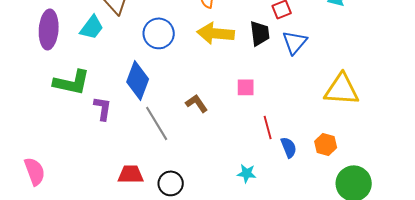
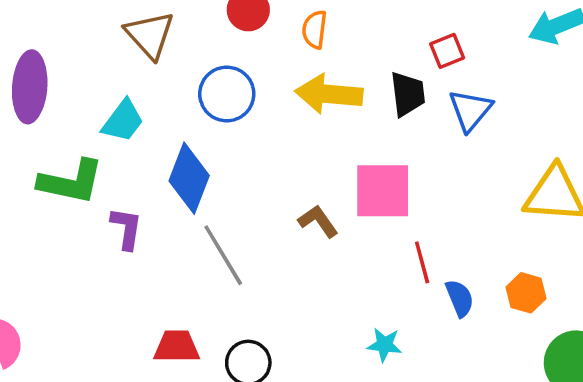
cyan trapezoid: (92, 27) -> (123, 121), moved
pink square: (246, 87) -> (383, 191), size x1.8
brown L-shape: (197, 103) -> (318, 221), moved

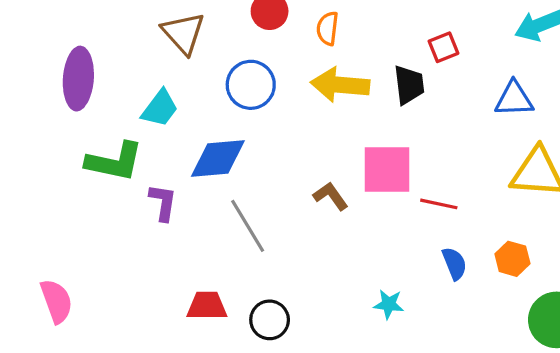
blue triangle: (470, 110) -> (514, 99), moved, turned 48
blue diamond: (189, 178) -> (218, 158), turned 64
red line: (422, 262) -> (439, 204), moved, turned -63

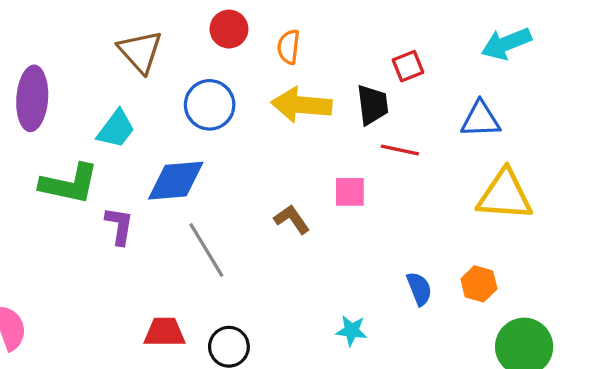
pink square: (387, 169) -> (350, 192), size x0.6
red line: (439, 204) -> (400, 150), moved

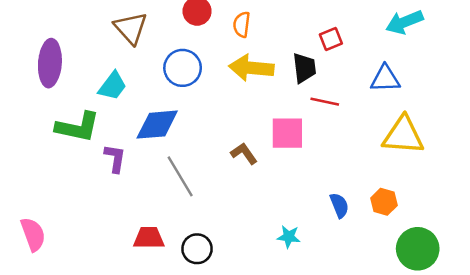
pink square: (350, 192) -> (287, 133), size x1.4

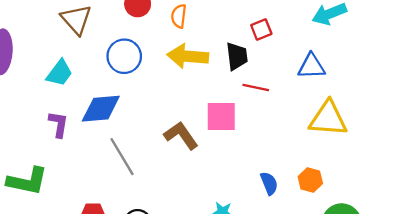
green L-shape: (78, 127) -> (27, 181), moved
brown L-shape: (244, 154) -> (181, 135), size x1.4
purple L-shape: (115, 158) -> (58, 124), moved

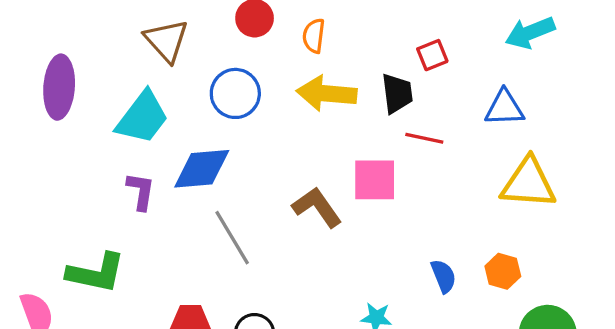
cyan trapezoid: (60, 73) -> (142, 117), size x1.4

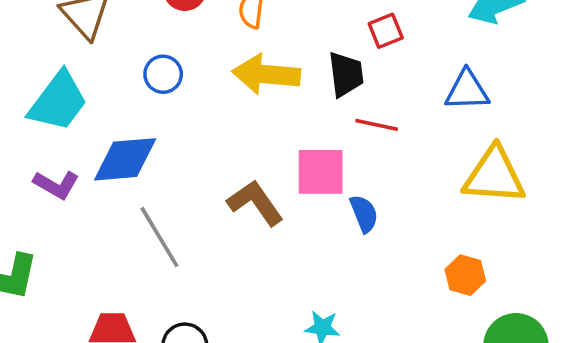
blue circle: (235, 93) -> (163, 74), size x0.7
purple L-shape: (141, 191) -> (56, 185), turned 111
blue semicircle: (444, 276) -> (364, 214), moved

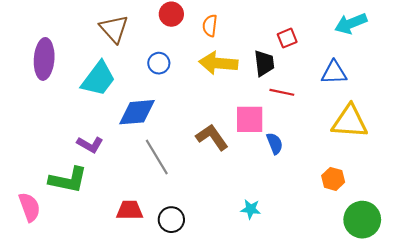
purple L-shape: (56, 185) -> (90, 144), moved

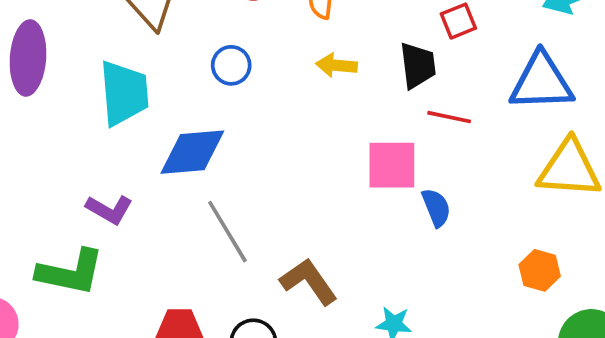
yellow arrow: (218, 63) -> (336, 65), size x0.6
blue triangle: (334, 73) -> (541, 82), size x1.4
cyan trapezoid: (98, 79) -> (124, 93), turned -42
brown L-shape: (212, 137) -> (309, 281), moved

